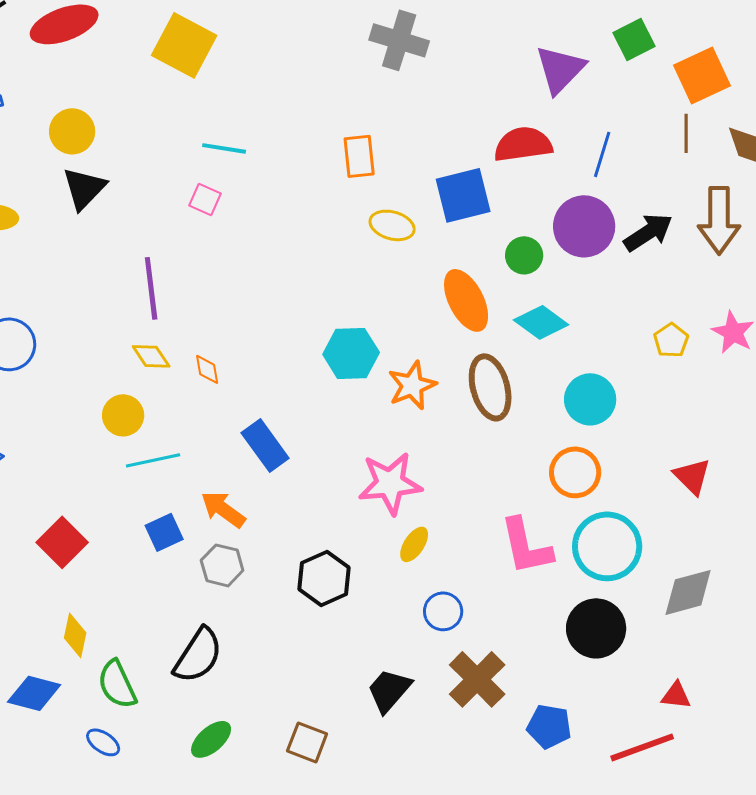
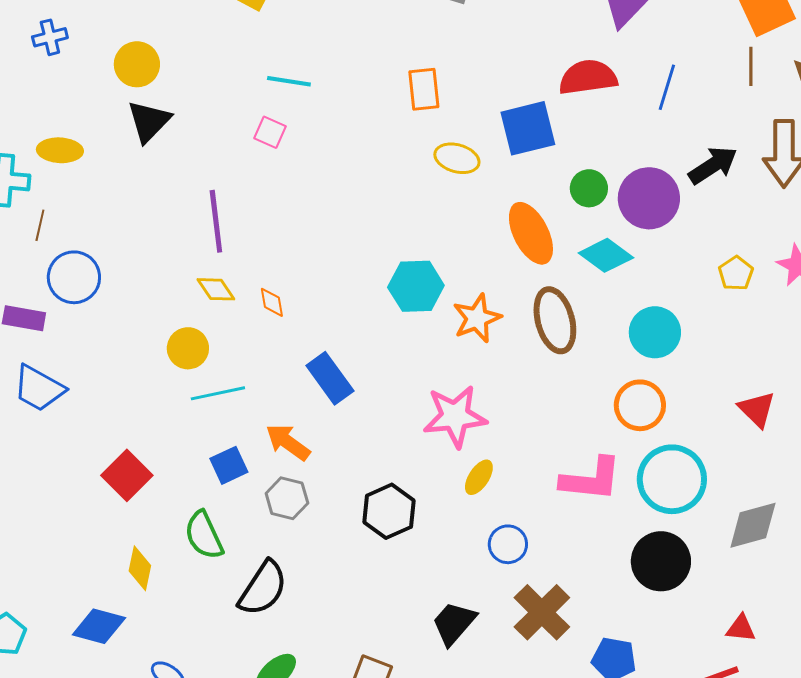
purple circle: (584, 226) -> (649, 198), moved
pink L-shape: (526, 546) -> (591, 479), turned -72
green semicircle: (117, 684) -> (204, 535), moved

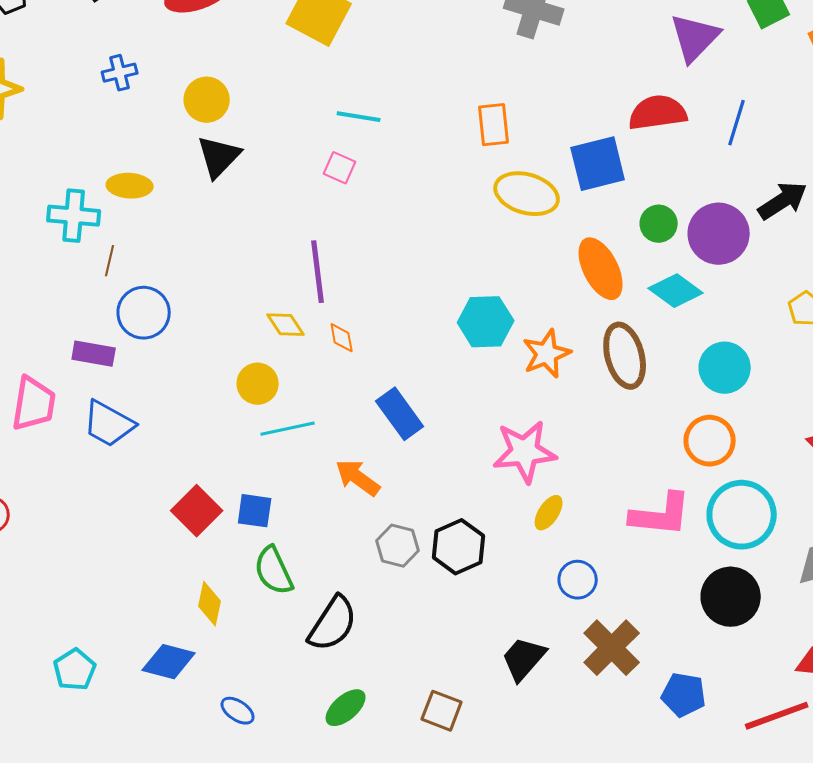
yellow ellipse: (457, 158) -> (527, 194), size x1.4
purple line: (216, 221) -> (318, 272), moved
blue square: (229, 465) -> (255, 511), moved, turned 33
gray hexagon: (287, 498) -> (398, 546), moved

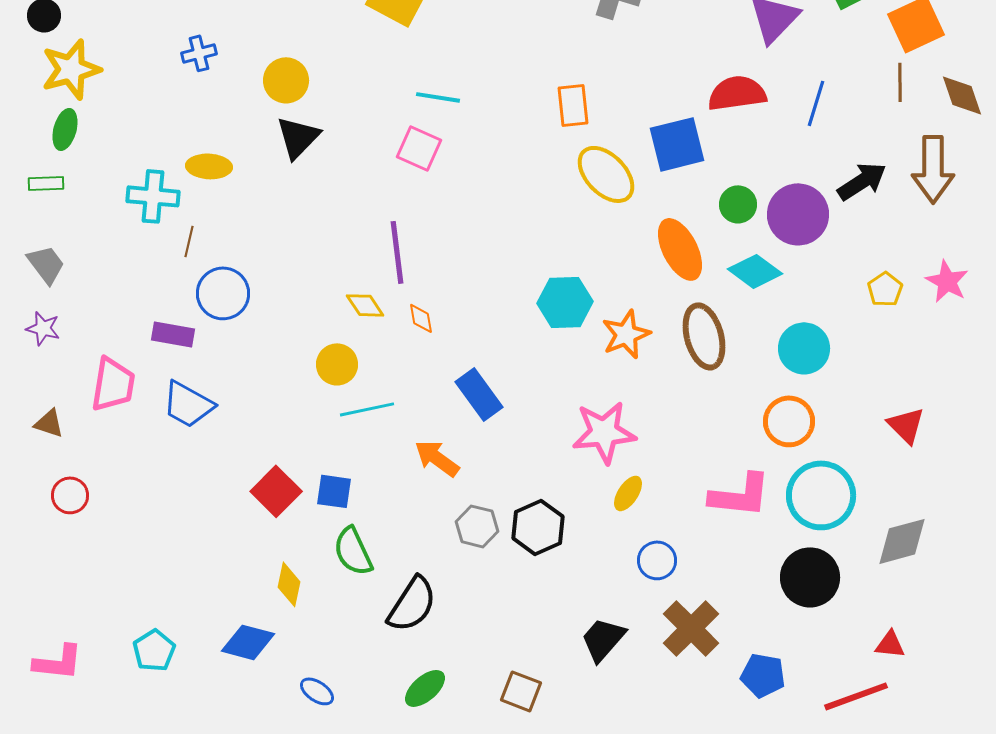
pink square: (340, 168) -> (419, 148), size x1.4
yellow ellipse: (527, 194) -> (606, 174), turned 30

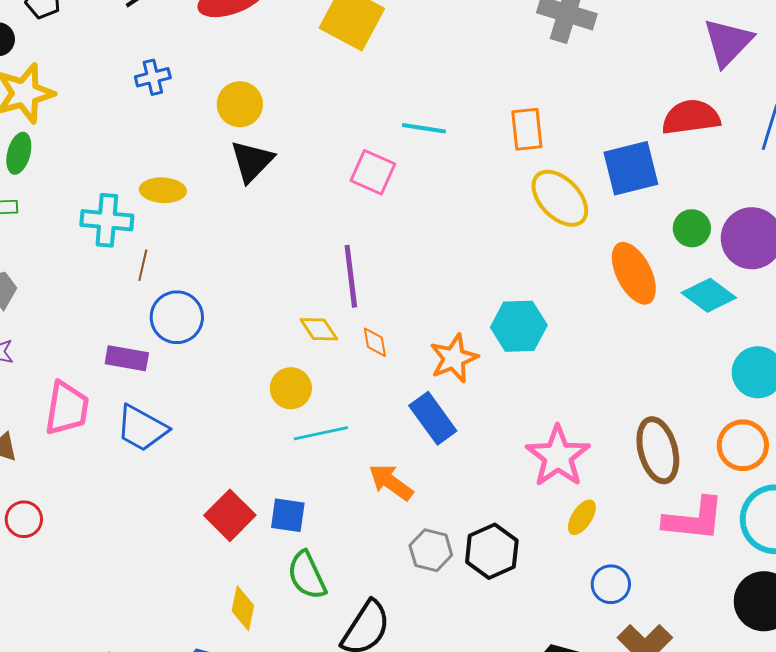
cyan line: (438, 97) -> (424, 128), moved
orange star: (626, 334) -> (454, 358), moved
brown ellipse: (704, 336) -> (658, 450), moved
pink star: (604, 432) -> (558, 456), turned -30

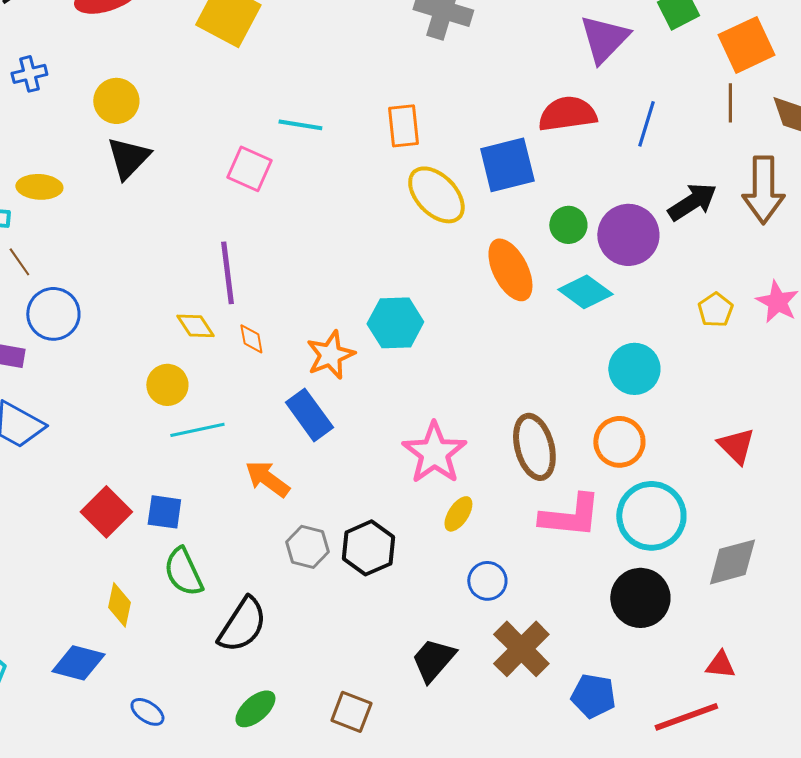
brown line: (143, 265) -> (19, 262), turned -48

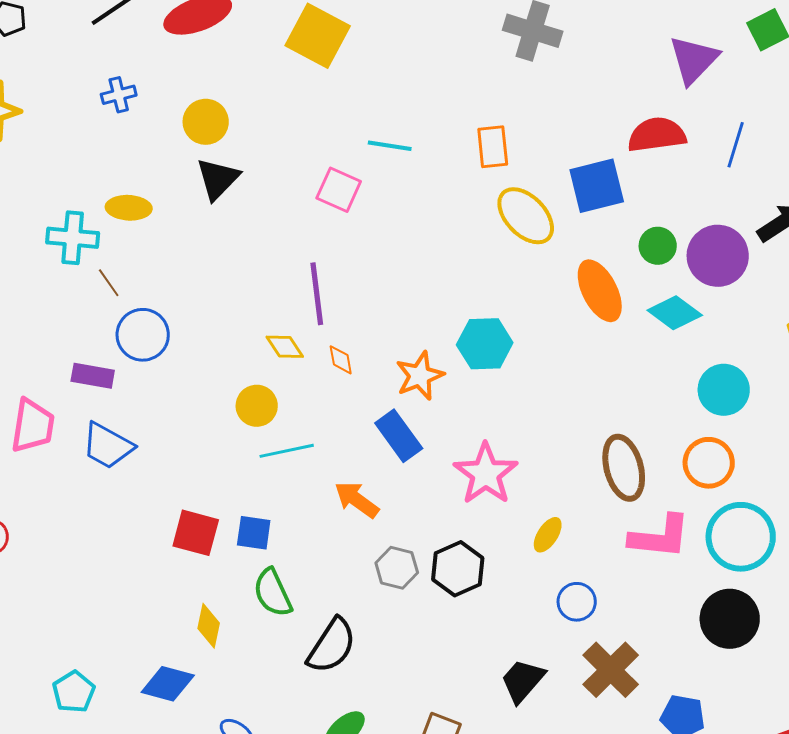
pink star: (434, 453) -> (486, 474), moved
red square: (106, 512) -> (196, 533), turned -30

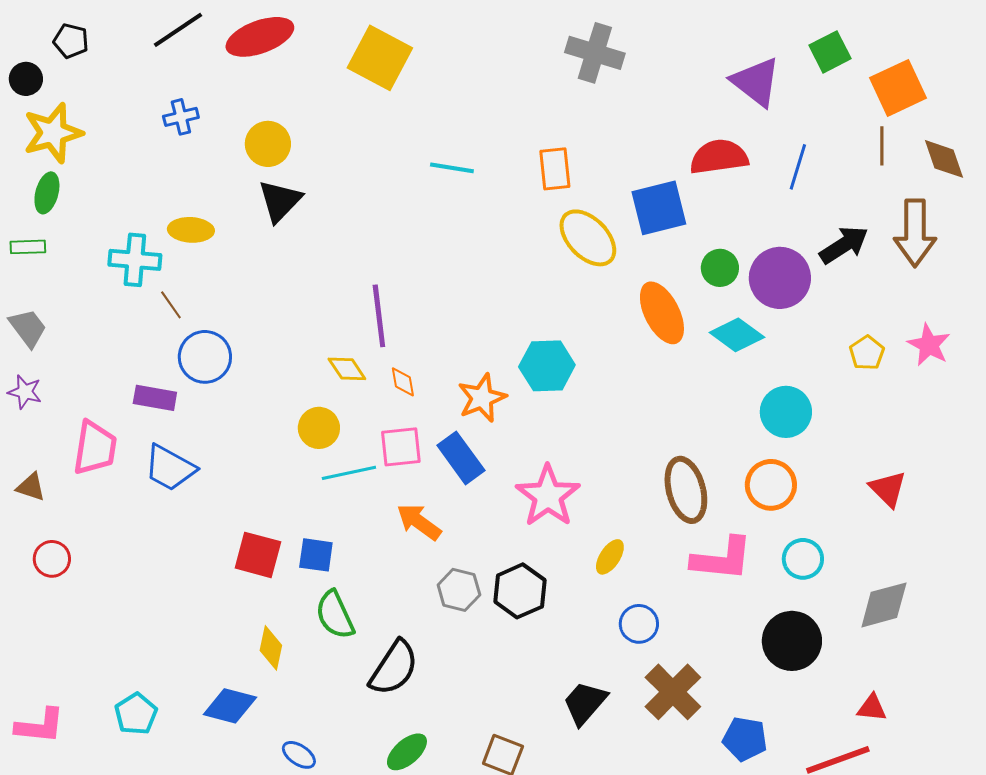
purple triangle: (694, 60) -> (756, 82), turned -36
pink square: (339, 190) -> (401, 447), moved, turned -30
cyan circle: (741, 537) -> (803, 559), size x0.6

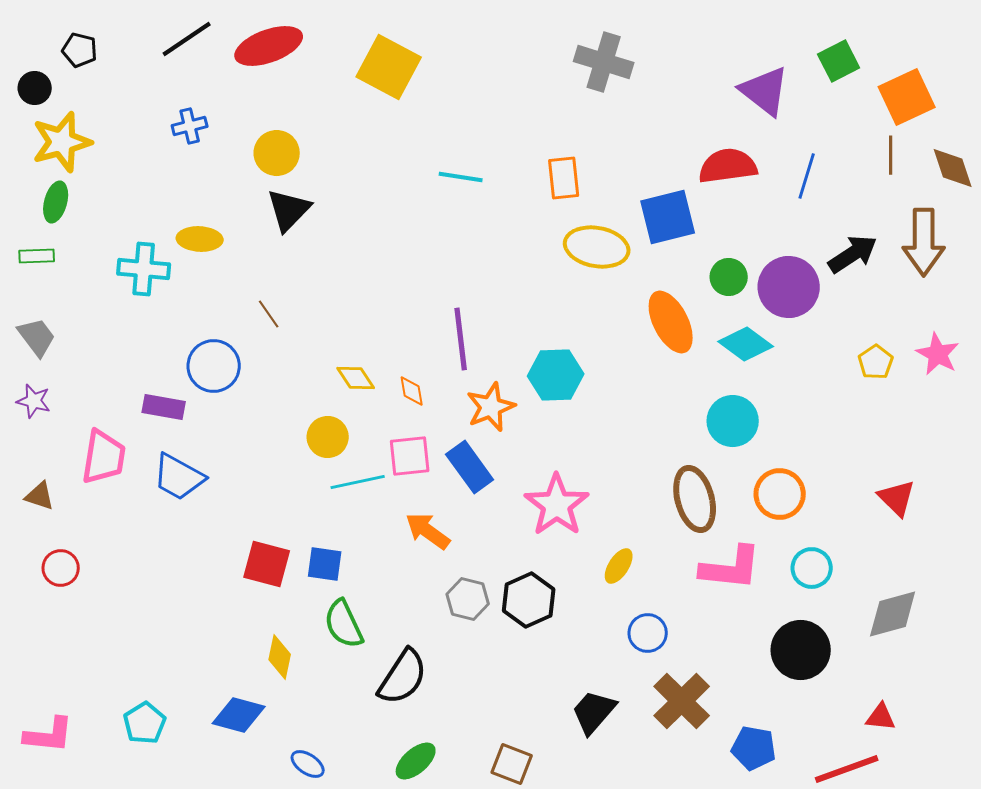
yellow ellipse: (588, 238) -> (597, 247), turned -36
brown line: (171, 305) -> (269, 314), moved
purple line: (379, 316) -> (461, 339), moved
cyan circle: (786, 412) -> (733, 421), moved

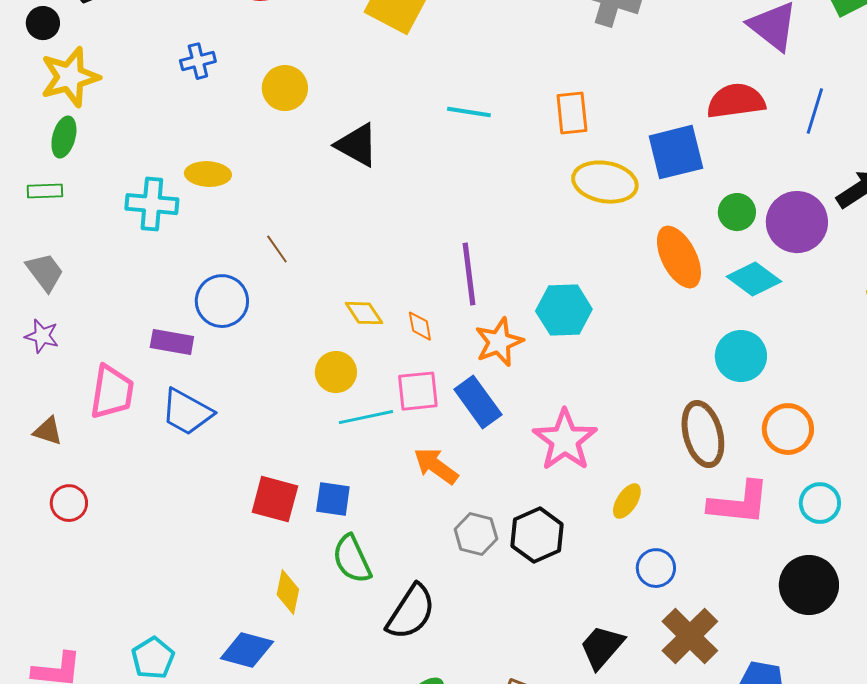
black triangle: (289, 210) -> (357, 145), moved, turned -45

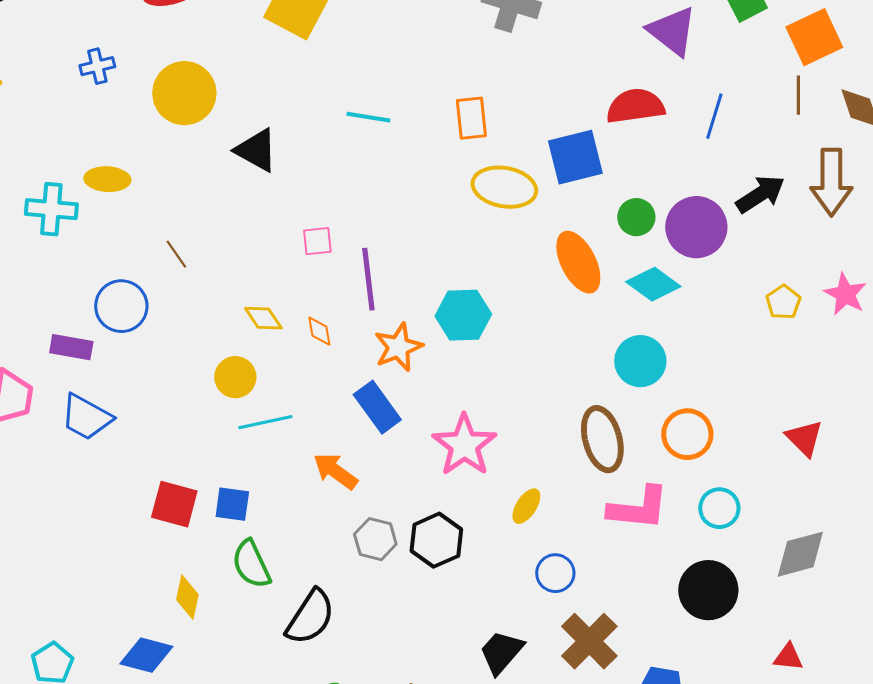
yellow circle: (285, 88) -> (184, 93), size x1.4
pink square: (418, 391) -> (317, 241), moved, size x0.7

